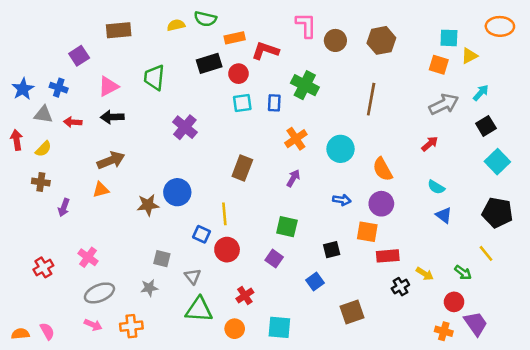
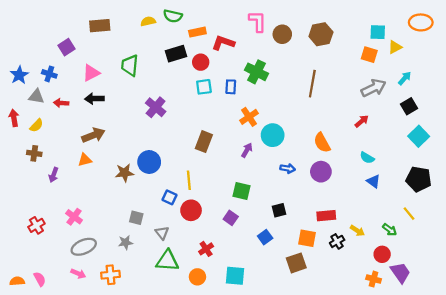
cyan circle: (341, 149) -> (273, 135), moved
orange square: (367, 232) -> (307, 238), moved

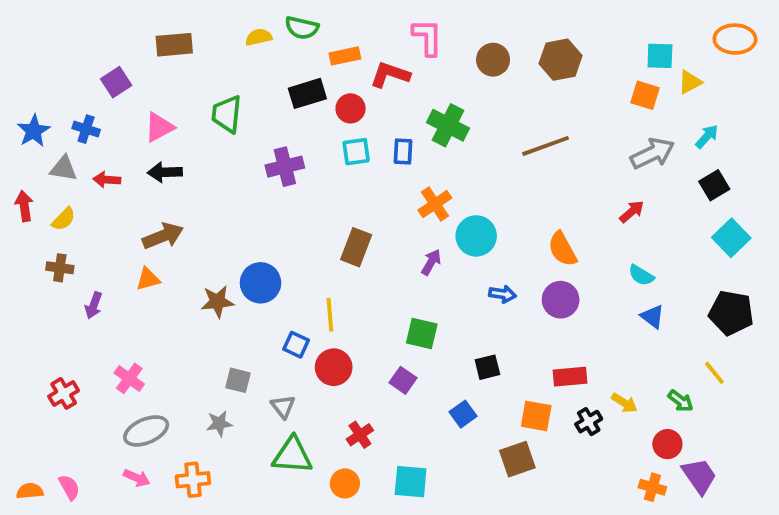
pink L-shape: (258, 21) -> (427, 37), moved
brown line: (312, 84) -> (546, 146), turned 60
purple cross: (156, 107) -> (285, 167), moved, turned 36

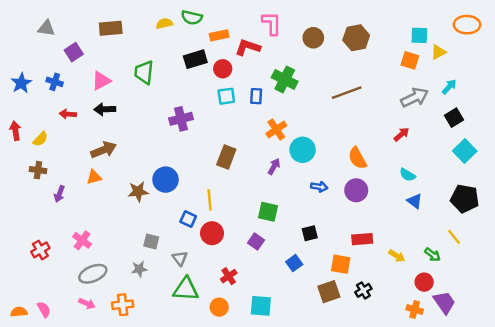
purple cross: (285, 167) -> (181, 119), moved
gray triangle: (64, 168) -> (46, 28), moved
black cross: (589, 422) -> (363, 290), moved

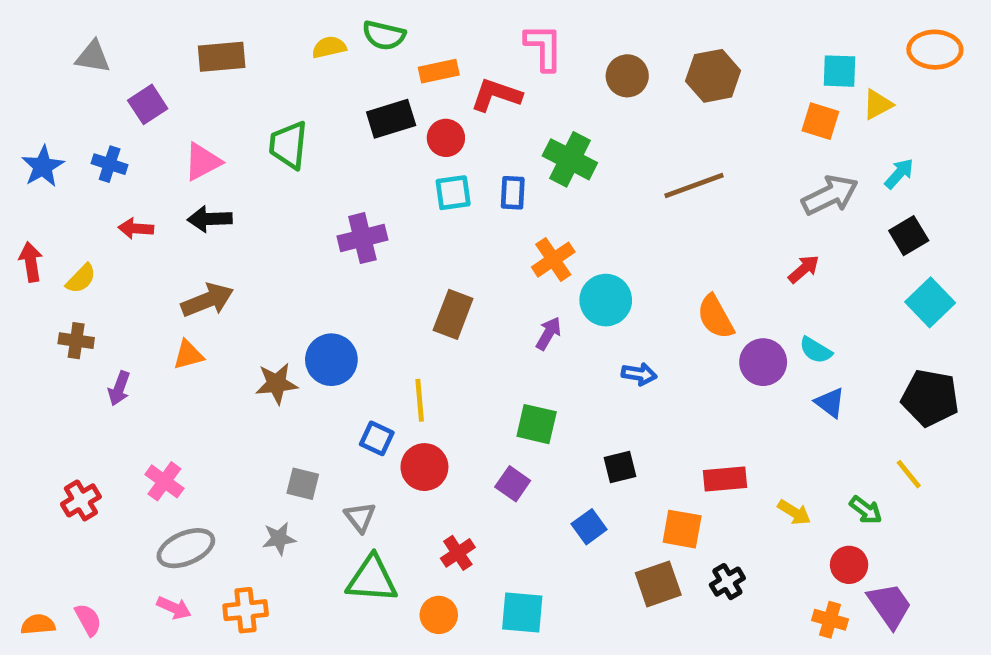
purple circle: (356, 190) -> (763, 362), moved

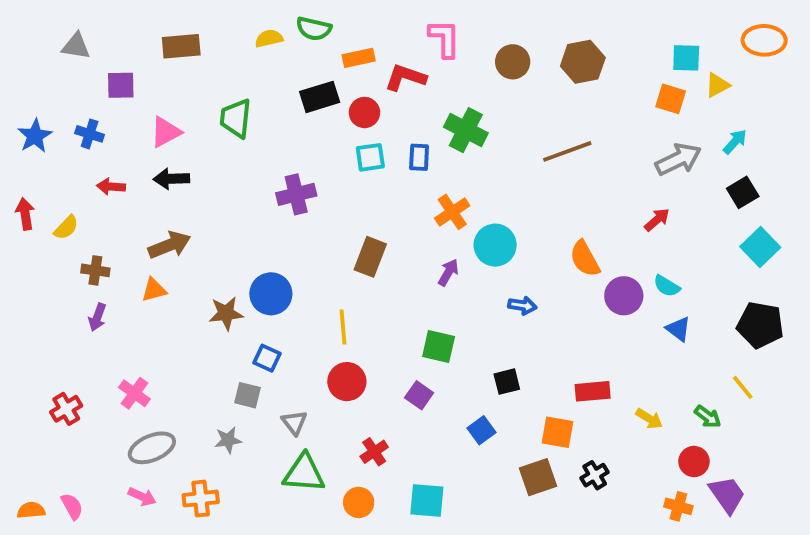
purple square: (148, 104) -> (121, 85), turned 32
brown cross: (76, 341) -> (95, 270), moved
blue square: (377, 438) -> (267, 358), moved

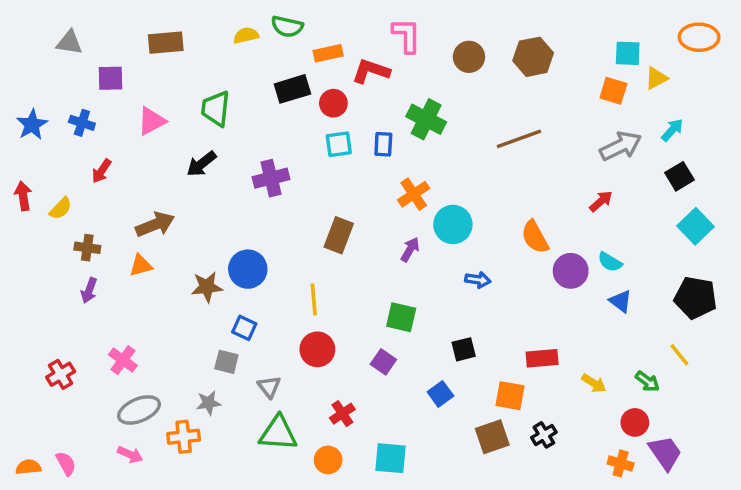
black arrow: (171, 179) -> (201, 164), moved, turned -36
red arrow: (111, 187) -> (102, 171), turned -60
orange cross: (201, 499) -> (184, 437), moved

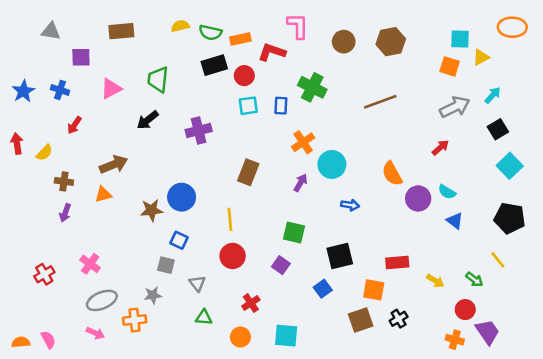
green semicircle: (287, 27) -> (210, 32), moved
black square: (464, 349) -> (340, 256), size x1.5
green triangle: (278, 433) -> (204, 317), size x0.6

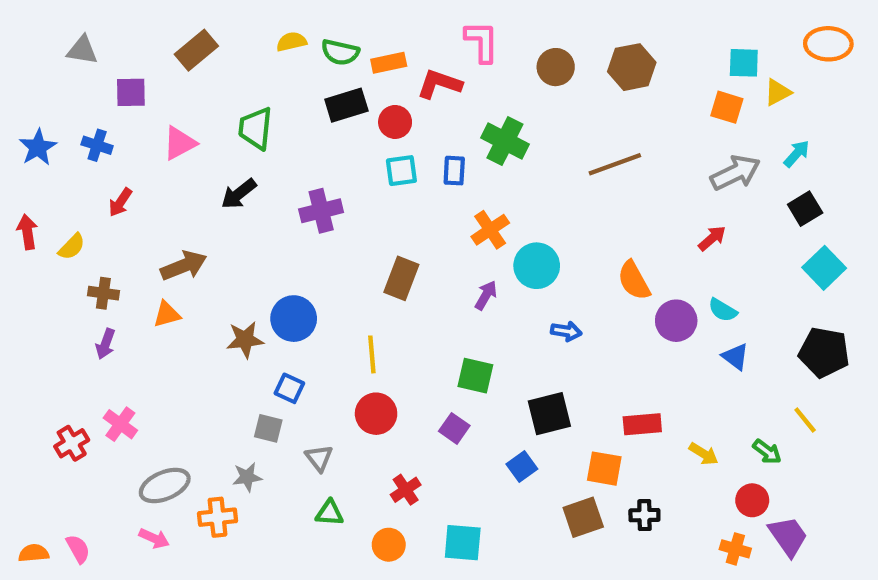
brown rectangle: (121, 31) -> (196, 50), turned -35
pink cross: (90, 264) -> (120, 424), moved
black cross: (399, 319) -> (644, 515), turned 30

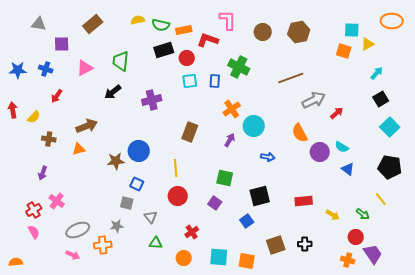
blue star: (38, 147) -> (18, 70), turned 30
gray arrow: (735, 173) -> (314, 100), moved
purple arrow: (106, 344) -> (43, 173), moved
orange square: (604, 469) -> (247, 261), moved
pink semicircle: (78, 549) -> (34, 232), moved

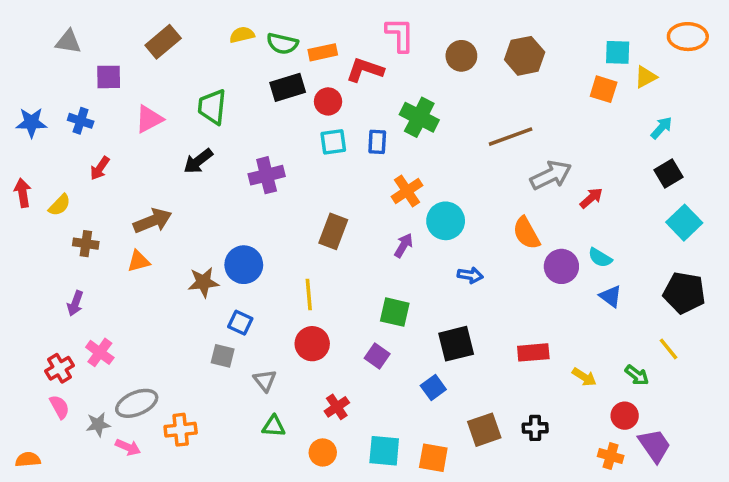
gray star: (117, 226) -> (98, 424), moved

